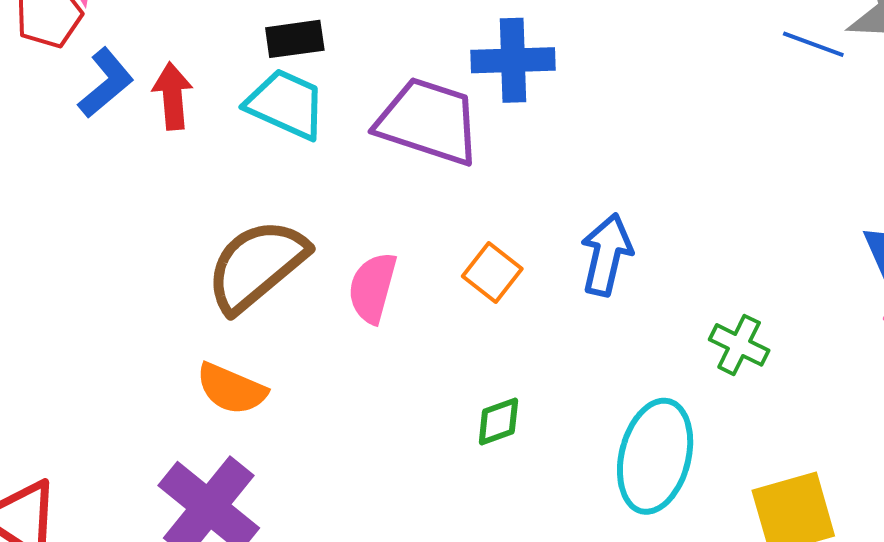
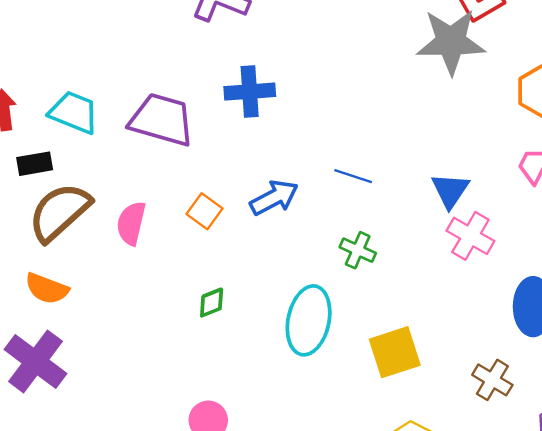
black rectangle: (295, 39) -> (35, 164), moved
blue line: (813, 44) -> (353, 176), moved
blue cross: (513, 60) -> (250, 92), moved
blue arrow: (606, 255) -> (274, 198), turned 51

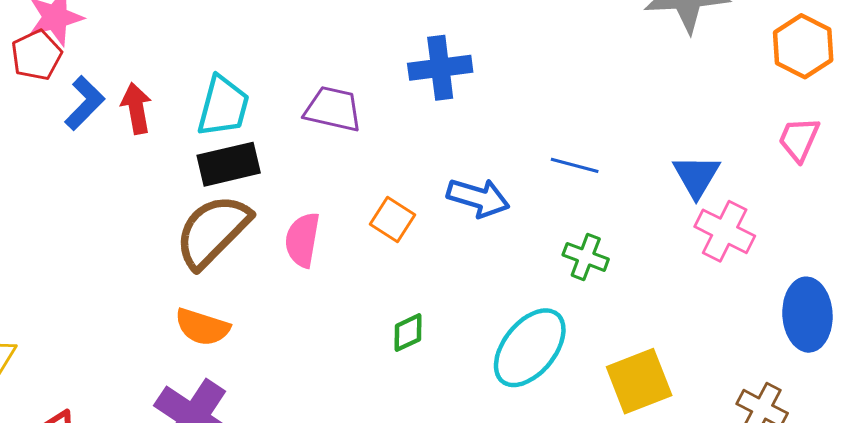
cyan trapezoid: (74, 112) -> (223, 106), turned 86
purple trapezoid: (162, 120) -> (333, 109), size x0.7
black rectangle: (35, 164) -> (229, 164), moved, size x1.4
blue arrow: (274, 198) -> (478, 198), turned 48
cyan ellipse: (309, 320) -> (530, 348), turned 30

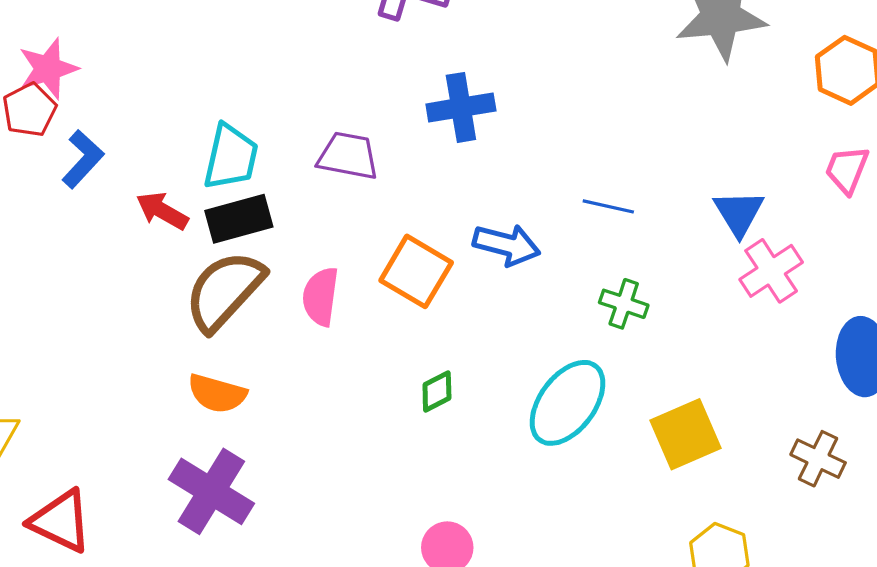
red arrow: (136, 108) -> (162, 211), moved, turned -48
orange square: (393, 220) -> (416, 271), size x1.5
pink cross: (725, 231) -> (771, 271), turned 32

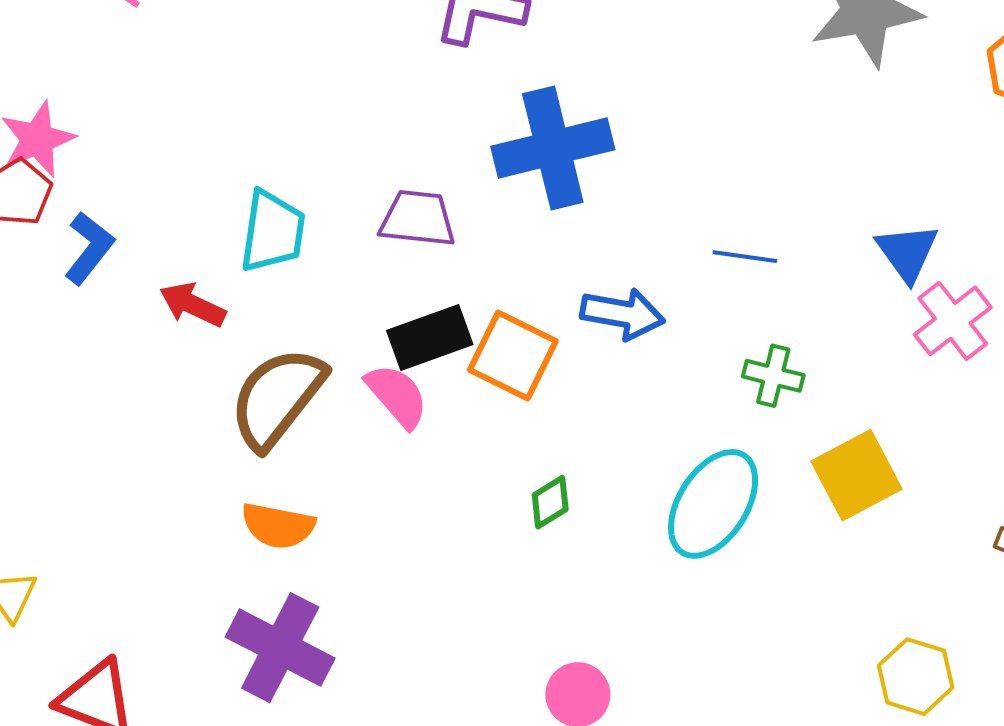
blue cross: (461, 107) -> (553, 148), size x1.4
black rectangle: (239, 219) -> (430, 337), moved
pink semicircle: (321, 297) -> (397, 396), turned 136
yellow square: (686, 434) -> (857, 475), moved

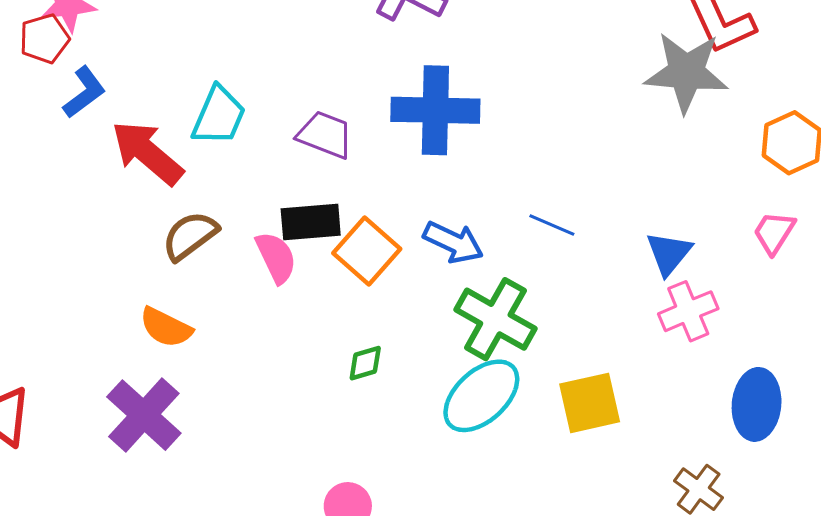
red arrow: (192, 305) -> (147, 153), size x1.6
green cross: (773, 376) -> (495, 319), moved, size x1.8
brown semicircle: (277, 398) -> (190, 236), size x0.7

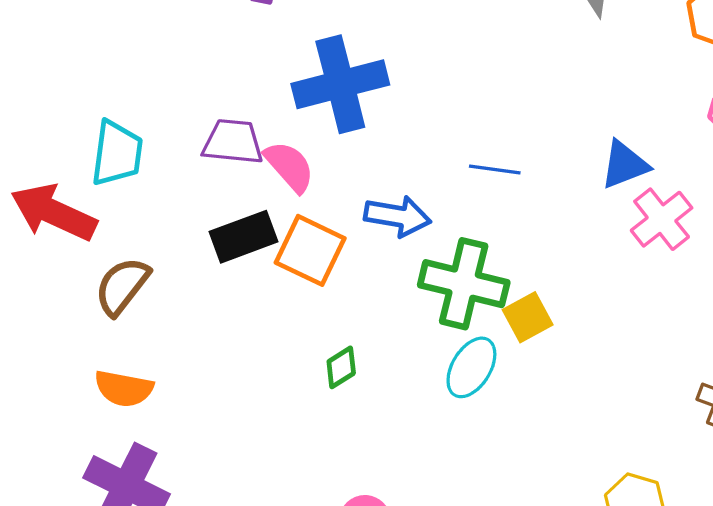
blue triangle: (669, 253) -> (624, 165), turned 45
pink semicircle: (276, 257) -> (289, 166), moved
cyan ellipse: (481, 396) -> (471, 367), size x0.7
yellow square: (590, 403) -> (528, 317), moved, size x0.7

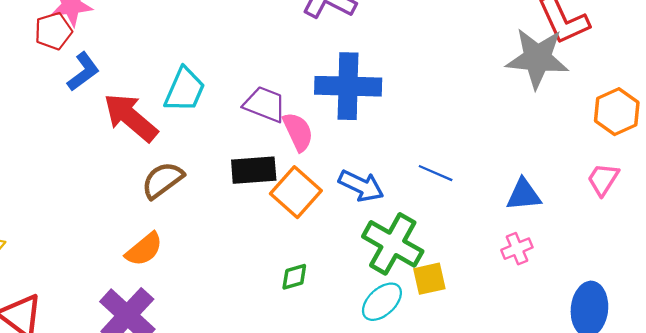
pink cross: (662, 219) -> (517, 249), moved, size x0.7
orange semicircle: (124, 389) -> (144, 249), turned -66

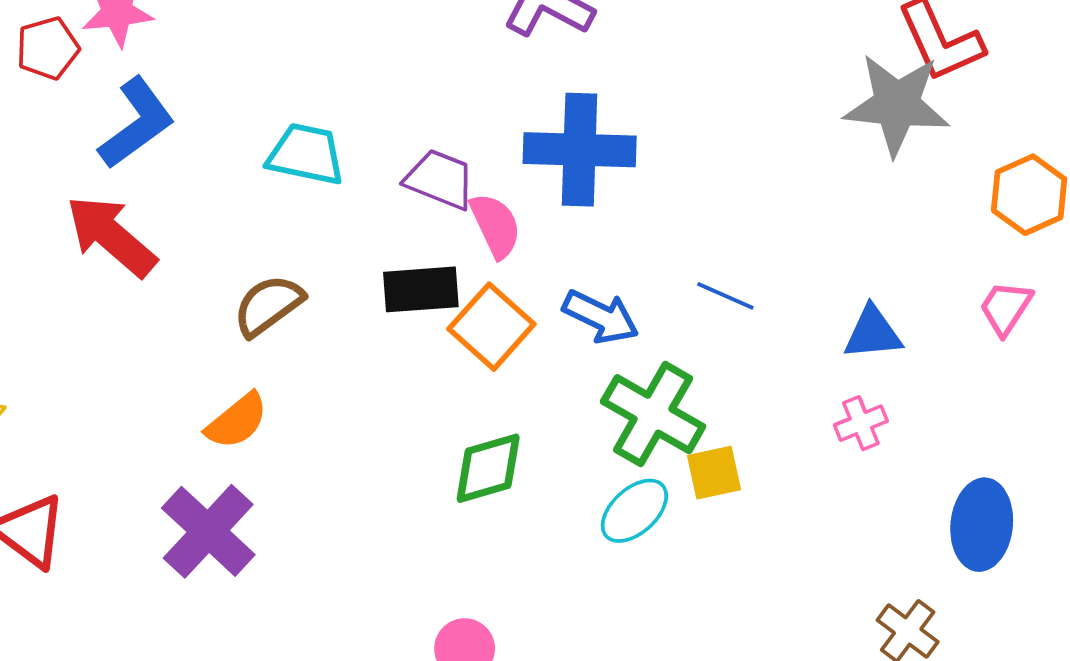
red pentagon: (53, 31) -> (48, 48), moved
blue L-shape: (83, 72) -> (137, 123), size x1.4
cyan trapezoid: (185, 90) -> (306, 154), turned -102
red arrow: (131, 117) -> (111, 236), moved
green diamond: (294, 277) -> (488, 468), size x1.6

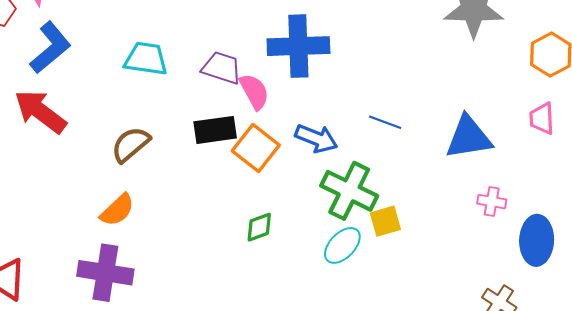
pink trapezoid: (1006, 308) -> (542, 118), turned -32
blue triangle: (873, 333) -> (469, 137), size x1.4
pink cross: (861, 423) -> (492, 202), moved, turned 36
green diamond: (488, 468) -> (259, 227), size x0.7
purple cross: (208, 531) -> (105, 273), turned -30

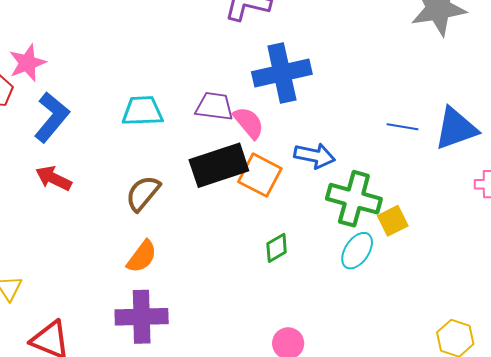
red arrow: (40, 112) -> (53, 178), size x0.7
blue line: (385, 122) -> (402, 127), moved
black rectangle: (215, 130) -> (219, 165), size x1.4

